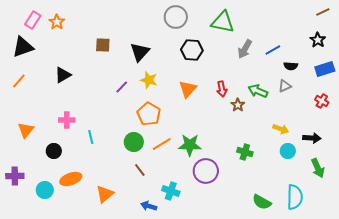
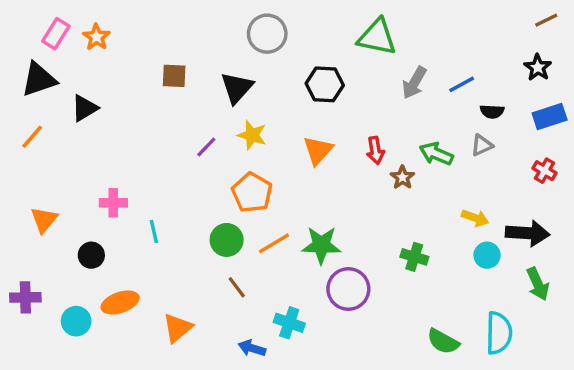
gray circle: (176, 17) -> (267, 34), moved
black triangle: (63, 75) -> (85, 108), moved
black arrow: (312, 138) -> (528, 233), size x1.4

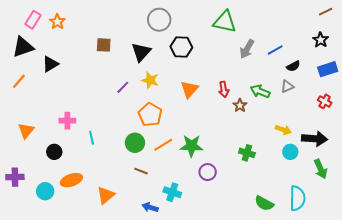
black hexagon: (325, 84) -> (181, 47), moved
black semicircle: (492, 111) -> (293, 66), turned -32
brown line: (237, 287) -> (141, 171), turned -32
purple circle: (348, 289) -> (208, 172), size x0.7

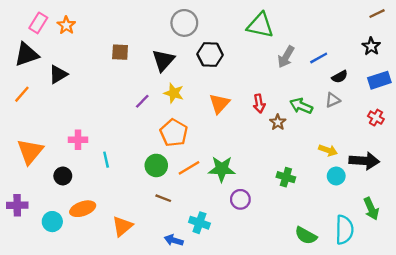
orange triangle: (26, 131) -> (30, 151), size x1.4
green arrow: (321, 169) -> (371, 209), moved

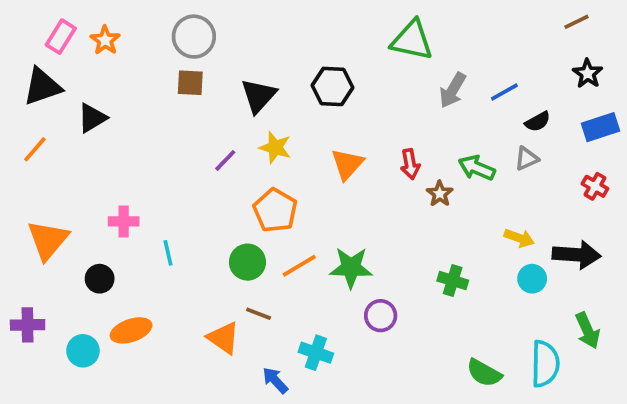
brown line: (377, 14) -> (576, 22), moved
gray circle: (184, 23) -> (194, 37), moved
orange triangle: (122, 226) -> (223, 338), moved, turned -45
blue arrow: (174, 240) -> (275, 380), turned 30

